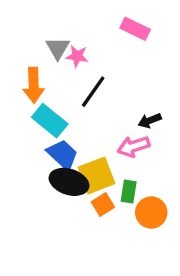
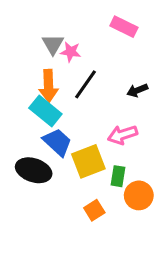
orange arrow: (34, 85) -> (48, 86), moved
black arrow: (150, 121) -> (137, 90), moved
black ellipse: (69, 182) -> (34, 170), moved
orange square: (103, 204) -> (94, 210), moved

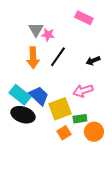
cyan rectangle: (45, 111) -> (20, 95), moved
green rectangle: (118, 176) -> (80, 119), turned 72
orange square: (94, 210) -> (64, 133), moved

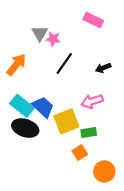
orange arrow: (33, 58) -> (16, 65), moved, turned -140
orange circle: (94, 132) -> (104, 171), moved
orange square: (64, 133) -> (80, 153), moved

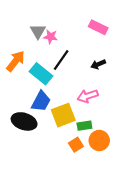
pink rectangle: (93, 20) -> (98, 27), moved
cyan rectangle: (22, 106) -> (41, 74), moved
blue trapezoid: (43, 107) -> (41, 101), turned 75
orange circle: (104, 171) -> (99, 141), moved

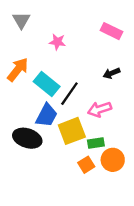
gray triangle: (38, 31) -> (21, 20), moved
black line: (61, 60) -> (69, 94), moved

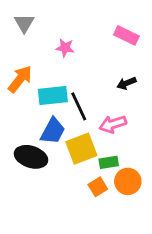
cyan rectangle: (47, 84) -> (53, 95), turned -45
black line: (69, 94) -> (79, 106), turned -60

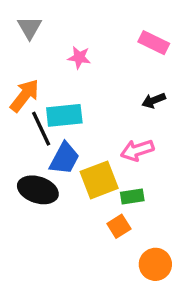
black line: (79, 106) -> (41, 129), moved
orange circle: (128, 181) -> (155, 264), moved

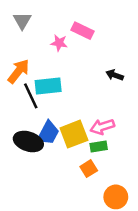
pink rectangle: (154, 43) -> (83, 31), moved
black arrow: (154, 100) -> (115, 75), turned 42
pink arrow: (137, 150) -> (102, 127), moved
blue trapezoid: (64, 158) -> (48, 133), moved

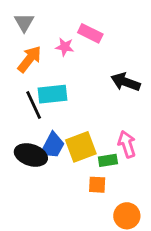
orange arrow: (18, 71) -> (30, 59), moved
black arrow: (115, 75) -> (125, 82), size x1.5
pink arrow: (102, 127) -> (127, 144), moved, turned 90
orange square: (89, 169) -> (97, 185), turned 35

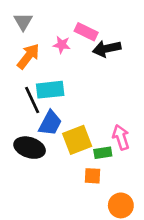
black arrow: (125, 82) -> (107, 49), moved, turned -32
blue trapezoid: (53, 146) -> (50, 123), moved

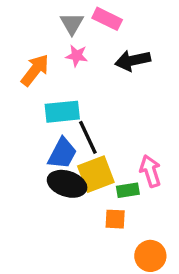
gray triangle: (23, 22) -> (72, 24), moved
pink rectangle: (86, 32) -> (107, 19), moved
black line: (32, 100) -> (88, 137), moved
black ellipse: (30, 148) -> (67, 184), moved

